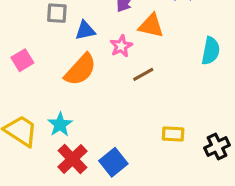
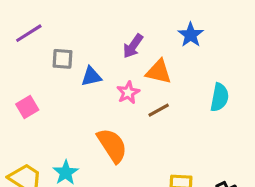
orange semicircle: (80, 70) -> (112, 145), moved, turned -75
brown line: (143, 74) -> (159, 110), moved

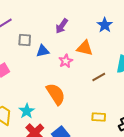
purple arrow: (133, 46) -> (62, 26), moved
brown line: (159, 110) -> (99, 77), moved

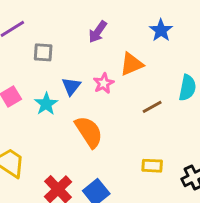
orange triangle: (85, 48) -> (132, 64), turned -36
blue triangle: (43, 51) -> (71, 86), moved, turned -40
cyan star: (27, 111) -> (46, 104), moved

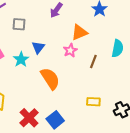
pink star: (104, 83) -> (70, 50), moved
brown line: (152, 107) -> (93, 61), turned -40

